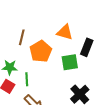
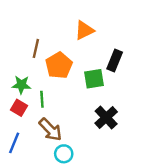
orange triangle: (65, 32) -> (84, 30), moved, turned -42

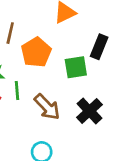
brown arrow: (50, 130) -> (47, 107), moved

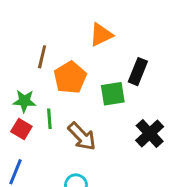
black cross: (89, 111) -> (150, 133), moved

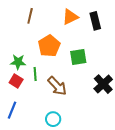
brown line: (42, 57) -> (30, 16), moved
black rectangle: (138, 72) -> (95, 21), moved, turned -36

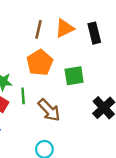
brown line: (30, 16) -> (38, 29), moved

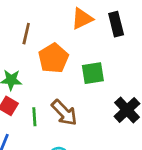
brown line: (38, 29) -> (26, 34), moved
green line: (23, 96) -> (34, 117), moved

